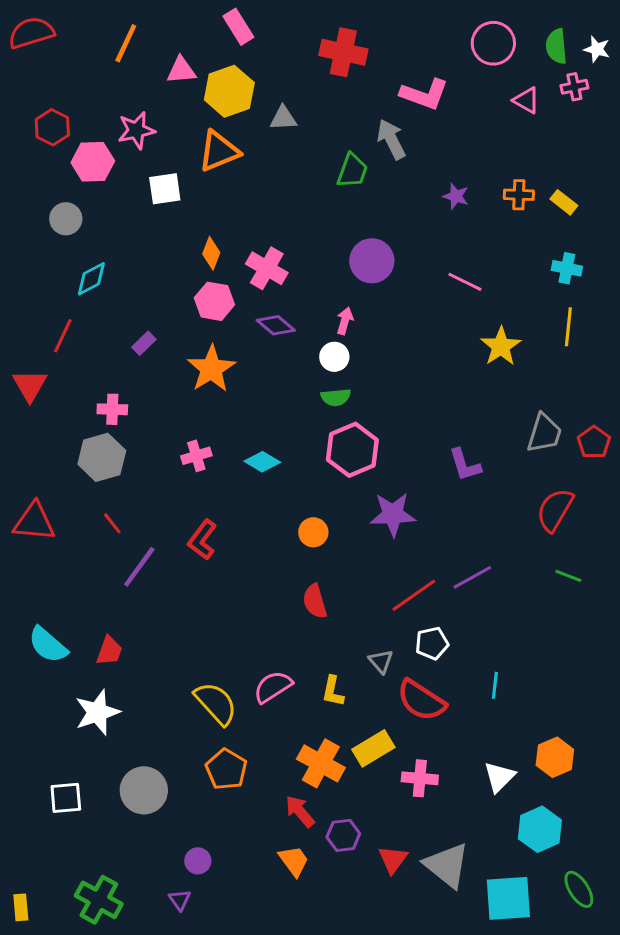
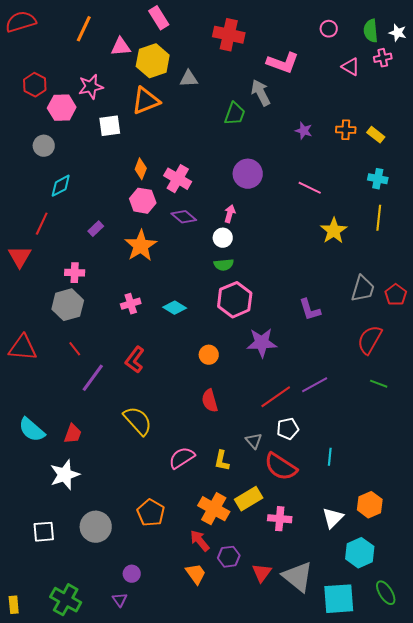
pink circle: (493, 43) -> (329, 29), size x0.6
yellow semicircle: (216, 703) -> (138, 421), moved

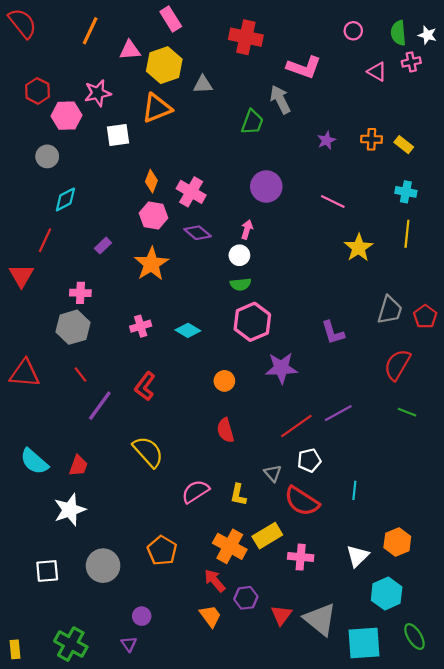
red semicircle: (21, 22) -> (22, 23), turned 68
purple star: (304, 131) -> (326, 140), turned 30

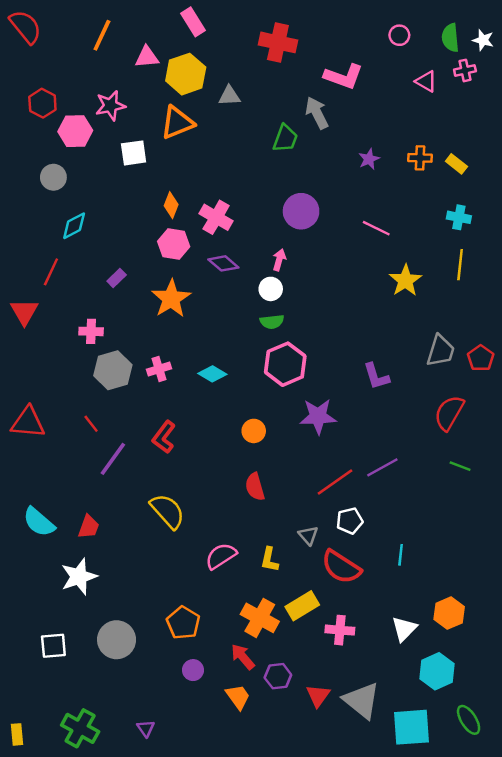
gray hexagon: (73, 327) -> (113, 370), moved
purple circle: (142, 616) -> (193, 670), moved

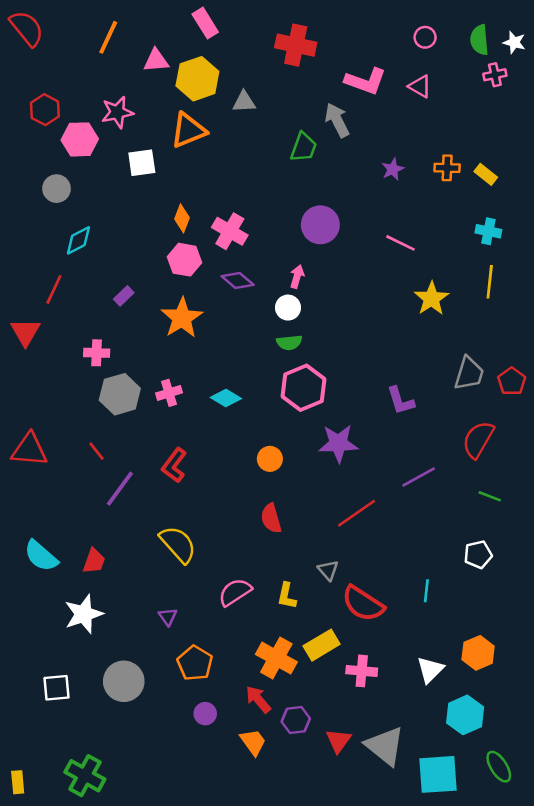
pink triangle: (426, 81) -> (420, 86), moved
purple line: (382, 467) -> (419, 477), moved
white pentagon: (350, 521) -> (478, 555), moved
purple triangle: (146, 728) -> (168, 617), moved

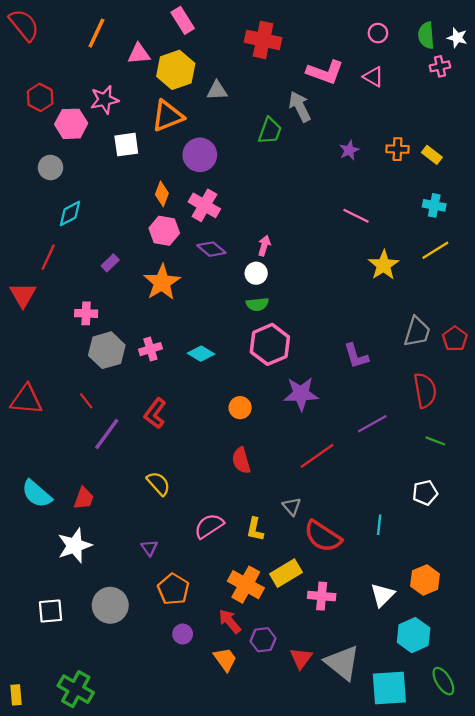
purple circle: (320, 225) -> (200, 155), moved
yellow line: (490, 282) -> (435, 250), turned 52
red semicircle: (478, 439) -> (425, 390), turned 140
yellow semicircle: (178, 544) -> (158, 483), size x0.7

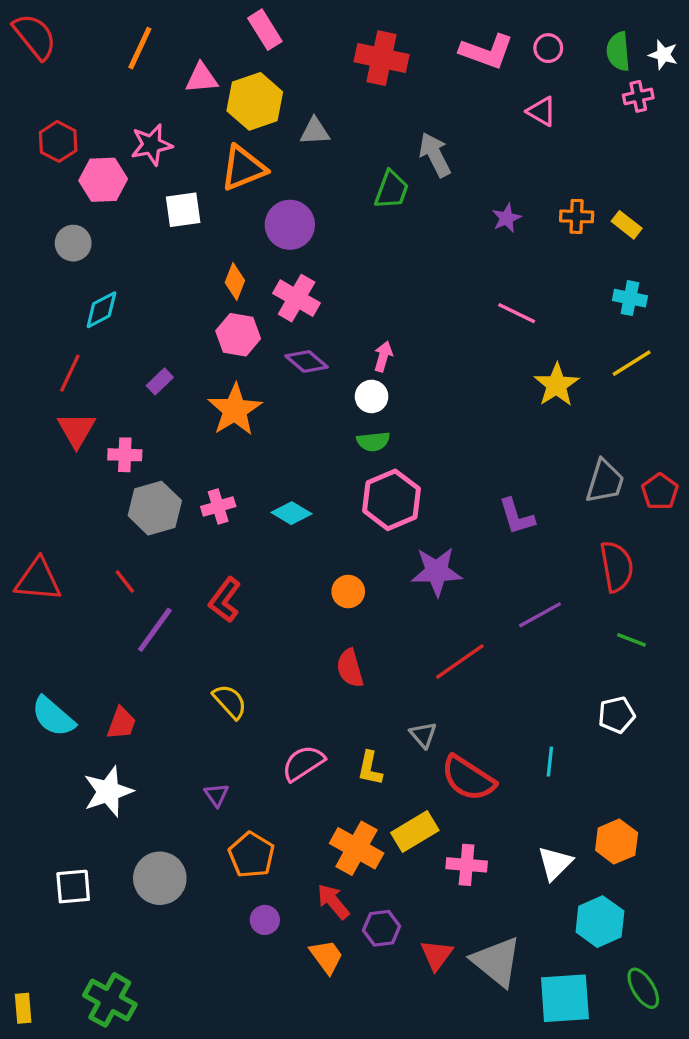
pink L-shape: (325, 72) -> (487, 51), moved
red triangle: (23, 295) -> (76, 430), moved

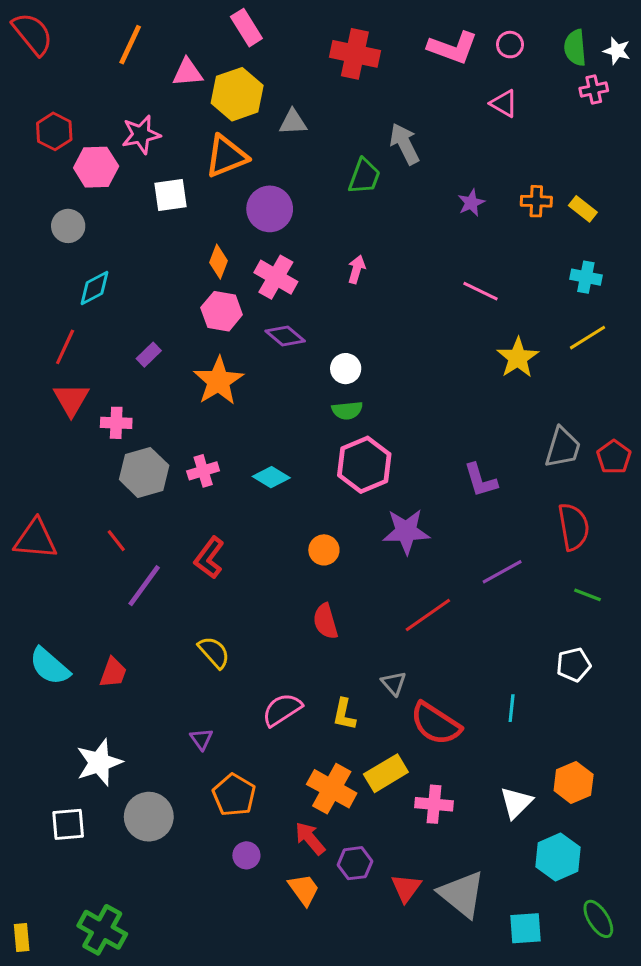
pink arrow: (383, 356) -> (356, 269), moved
white star: (108, 792) -> (99, 762), moved
cyan square: (565, 998) -> (525, 928), size x0.7

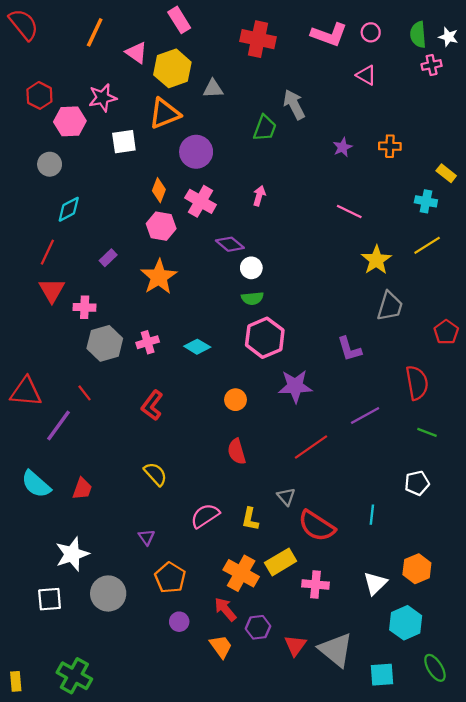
pink triangle: (188, 72) -> (136, 53), turned 40
yellow rectangle: (583, 209) -> (446, 173), moved
purple diamond: (285, 336) -> (230, 244), moved
gray trapezoid: (563, 448) -> (390, 306), moved
purple line: (144, 586) -> (59, 426), moved

